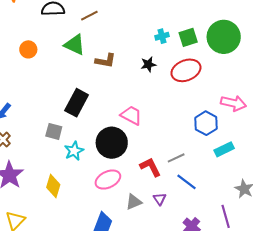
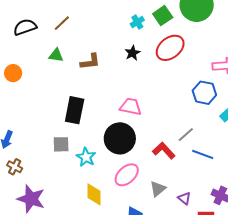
green triangle: (75, 45) -> (56, 55), size x0.7
yellow diamond: (53, 186) -> (94, 194), moved
purple triangle: (160, 199) -> (184, 198), moved

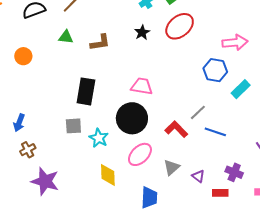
brown cross: (15, 167) -> (28, 150), turned 35

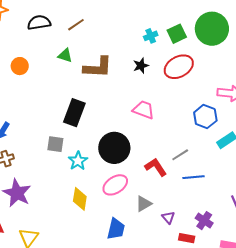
brown L-shape: (100, 42) -> (98, 67), size x1.4
pink trapezoid: (142, 86) -> (143, 110), moved
blue line: (215, 132) -> (193, 177), turned -35

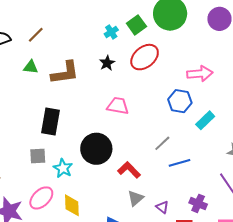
red L-shape: (156, 167) -> (129, 170), moved
pink ellipse: (115, 185) -> (41, 198), moved

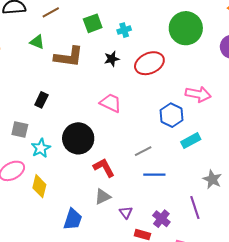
green square: (136, 25) -> (93, 23), moved
black rectangle: (50, 122) -> (41, 100), size x0.6

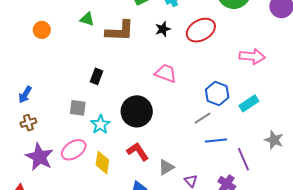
blue hexagon: (172, 115) -> (217, 94), moved
red L-shape: (104, 168) -> (138, 151), moved
purple line: (195, 208) -> (243, 159), moved

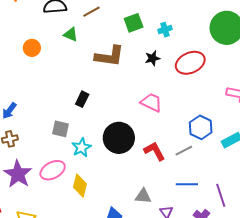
green triangle: (87, 19) -> (71, 34), moved
blue line: (216, 141) -> (187, 184), moved
red L-shape: (138, 151) -> (155, 151), moved
gray triangle: (166, 167) -> (143, 196), turned 30

